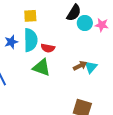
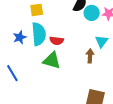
brown arrow: (80, 66) -> (90, 56), turned -56
cyan triangle: (91, 67) -> (102, 41), moved

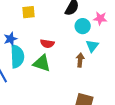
cyan circle: (92, 13) -> (83, 26), moved
cyan semicircle: (39, 34) -> (17, 56), moved

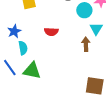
cyan semicircle: (17, 56) -> (23, 48), size x0.6
green triangle: (42, 63) -> (32, 71), moved

